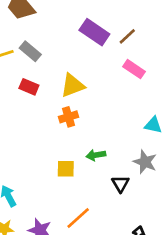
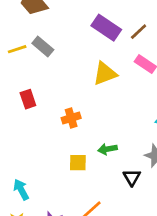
yellow triangle: (73, 85) -> (105, 73), moved
red rectangle: (29, 87) -> (28, 99), moved, turned 48
orange cross: (69, 117) -> (71, 118), moved

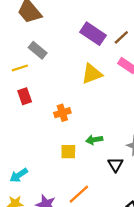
yellow line: (17, 49) -> (20, 68), moved
cyan arrow: (21, 190) -> (19, 175), turned -96

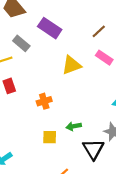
purple rectangle: (93, 34) -> (50, 28), moved
black triangle: (115, 165) -> (93, 149), size x1.5

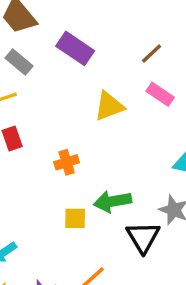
gray rectangle: (21, 43) -> (19, 62), moved
green arrow: (74, 126) -> (112, 201), size x1.5

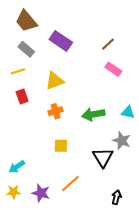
yellow triangle: (109, 106) -> (55, 81), moved
green arrow: (112, 201) -> (93, 114), moved

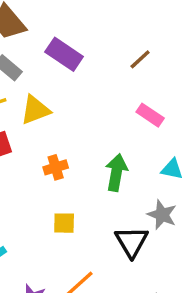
pink rectangle: (113, 69) -> (150, 115), moved
yellow triangle: (55, 81) -> (35, 110), moved
green arrow: (93, 114) -> (116, 172), turned 110

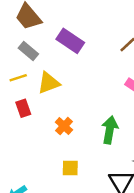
orange cross: (56, 167) -> (64, 126), turned -30

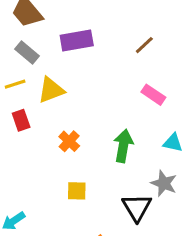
purple rectangle: (70, 41) -> (77, 41), turned -44

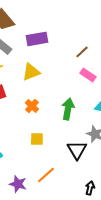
brown line: (144, 45) -> (82, 52), moved
yellow triangle: (51, 90) -> (31, 72), moved

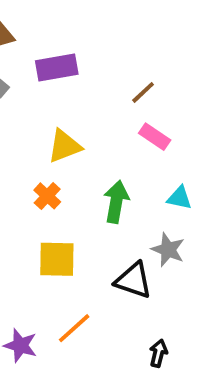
yellow triangle: (31, 72) -> (64, 146), moved
yellow square: (37, 139) -> (57, 259), size x1.5
black triangle: (77, 150) -> (134, 280), turned -40

